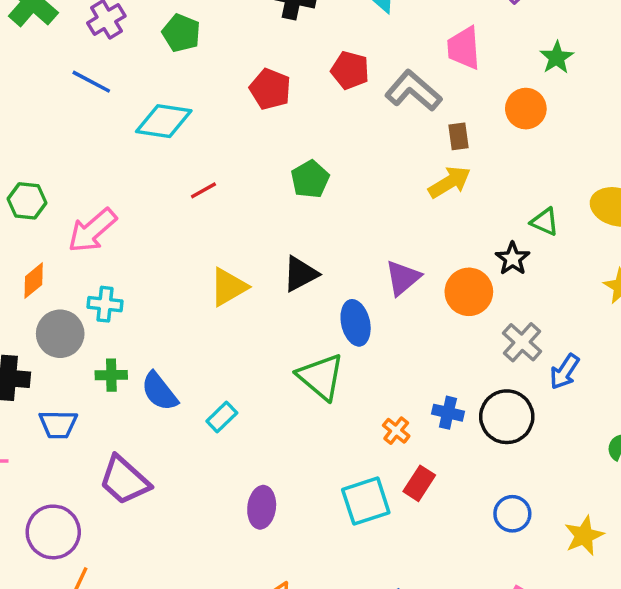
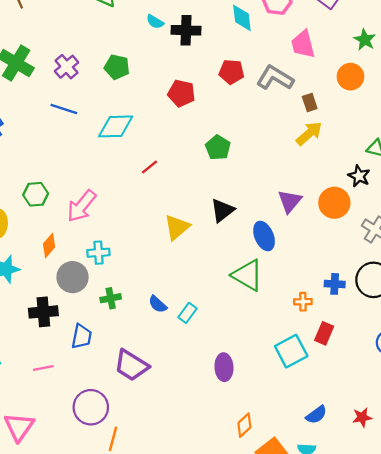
blue semicircle: (159, 391) -> (158, 304), moved, size x0.7
blue trapezoid: (58, 424) -> (82, 336), turned -70
orange cross: (396, 431) -> (303, 302), turned -30

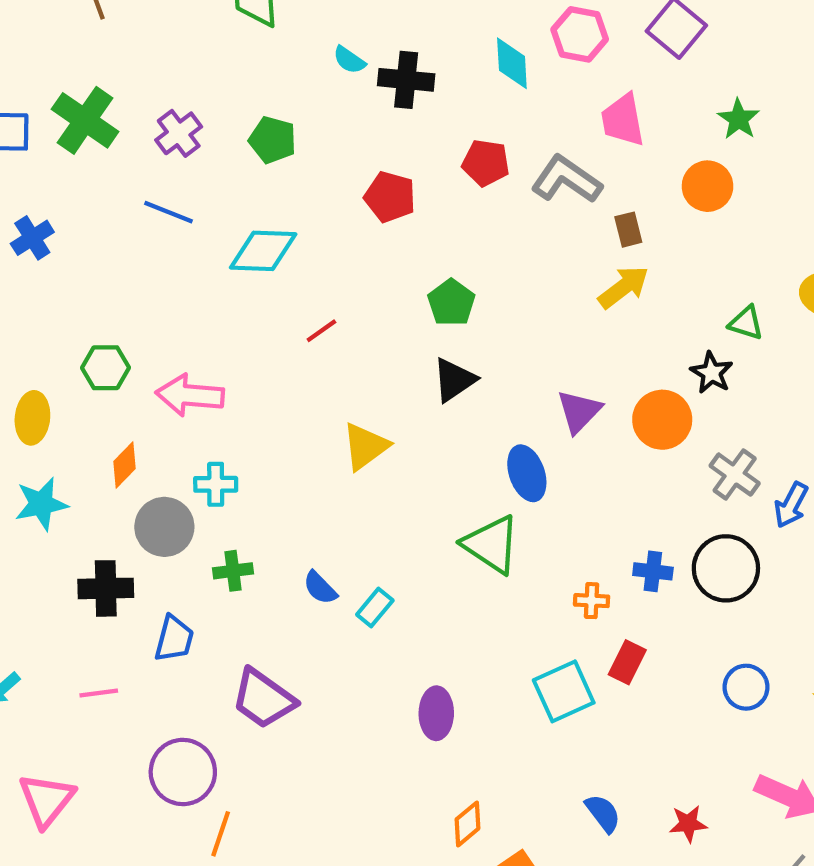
pink arrow: (82, 206) -> (190, 395), turned 52
black triangle: (222, 210) -> (454, 380), moved
blue semicircle: (316, 415) -> (603, 813), turned -95

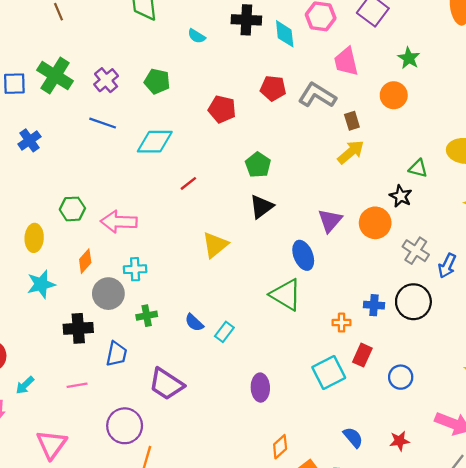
black cross: (406, 80) -> (246, 20), moved
blue circle: (746, 687) -> (401, 377), moved

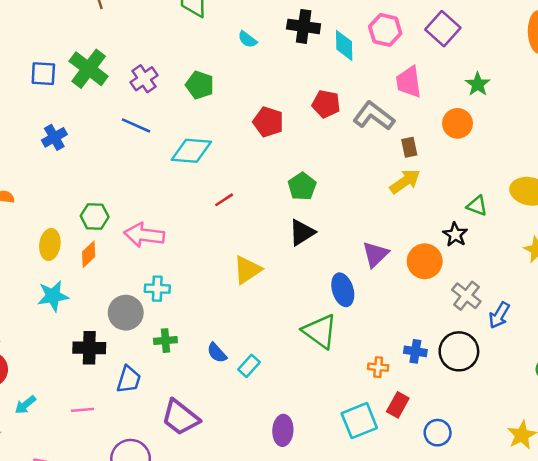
orange diamond: (85, 261) -> (89, 254), moved

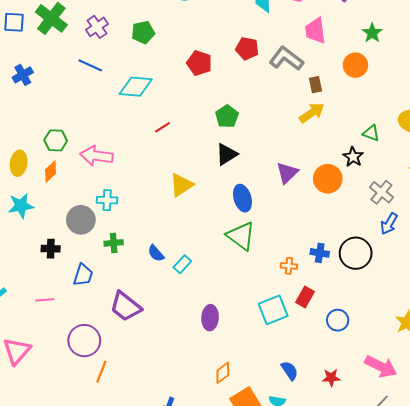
green pentagon: (200, 85) -> (143, 32), turned -30
blue ellipse: (343, 290) -> (242, 198), moved
gray cross: (466, 296) -> (381, 192), moved
black cross: (89, 348) -> (51, 249), size x0.7

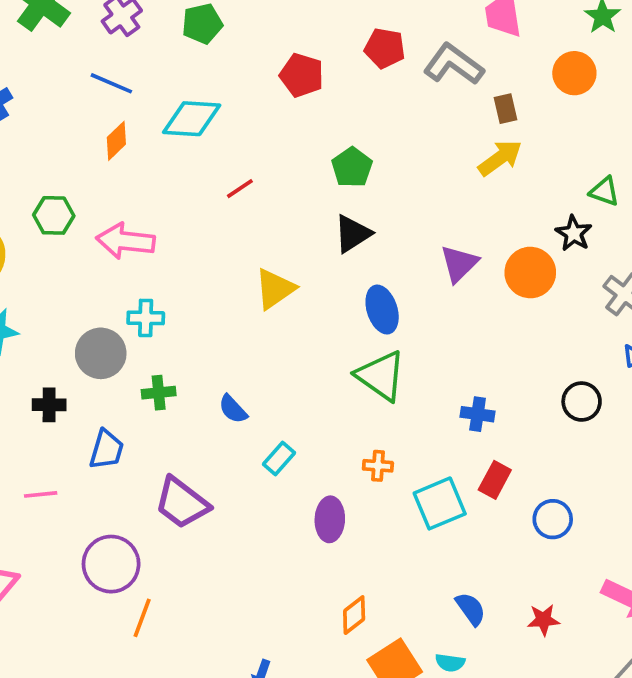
orange diamond: (51, 172) -> (116, 141), moved
blue cross: (320, 253) -> (478, 414), moved
black circle: (356, 253) -> (582, 402), size x0.7
cyan rectangle: (182, 264) -> (279, 459), moved
orange cross: (289, 266) -> (378, 466), moved

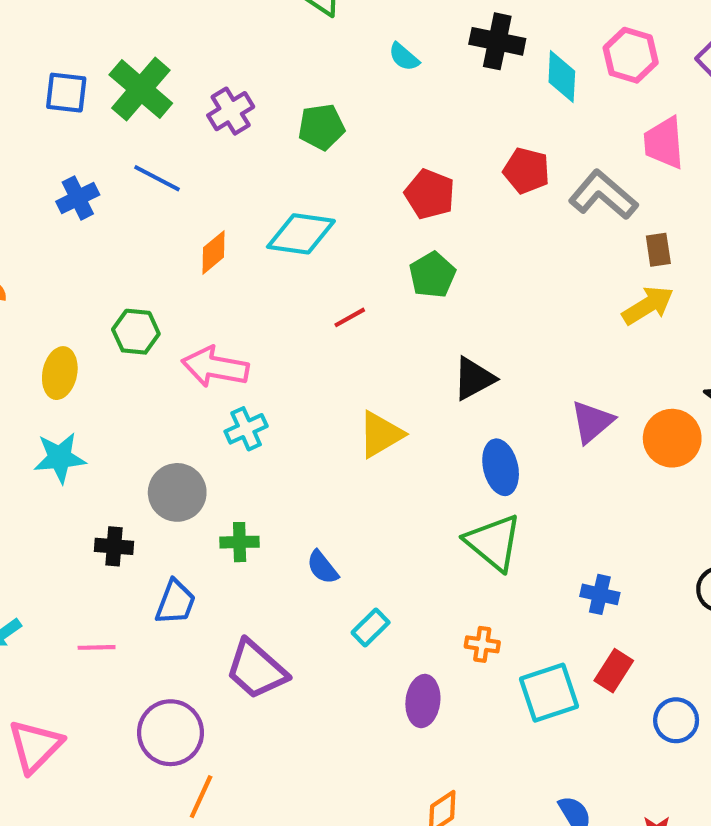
blue line: (111, 83) -> (157, 178), moved
green pentagon: (352, 167) -> (432, 275), moved
cyan cross: (146, 318) -> (246, 429), moved, turned -30

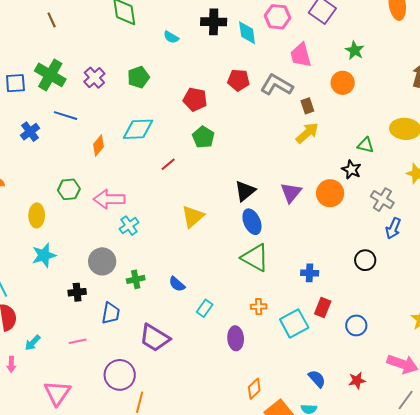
black triangle: (474, 379) -> (245, 191), moved

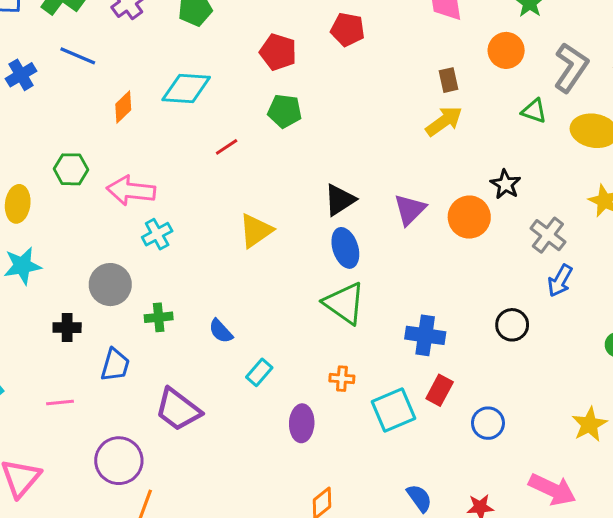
gray L-shape: (277, 85) -> (571, 67), moved, turned 88
green pentagon: (203, 137) -> (285, 111), turned -30
green triangle: (366, 145) -> (534, 111), moved
blue cross: (310, 273) -> (425, 335), size x1.4

